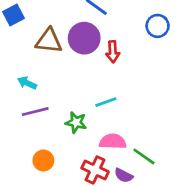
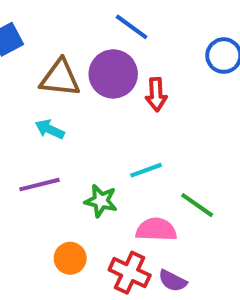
cyan arrow: (27, 83) -> (50, 129), moved
green line: (144, 156) -> (197, 205), moved
orange circle: (43, 160) -> (70, 258), moved

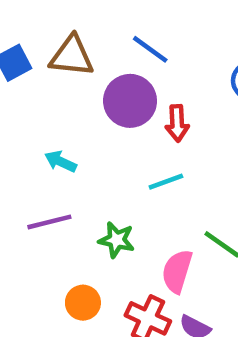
brown triangle: (60, 78) -> (72, 56), moved
cyan line: (146, 170) -> (166, 182), moved
pink semicircle: (156, 230) -> (177, 271), turned -75

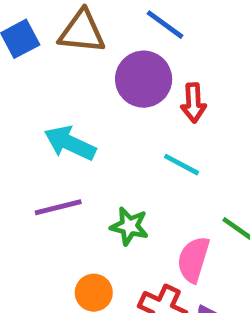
cyan arrow: (61, 161) -> (70, 143), size x1.5
cyan line: (166, 182) -> (182, 165), turned 48

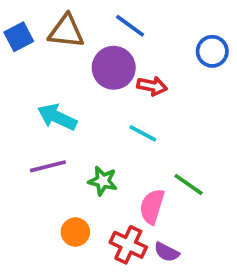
red arrow: (193, 103) -> (152, 86), turned -76

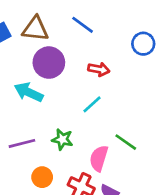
purple circle: (114, 68) -> (49, 63), moved
cyan line: (143, 133) -> (92, 104), turned -70
purple line: (48, 166) -> (22, 143), moved

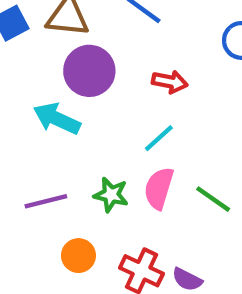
pink semicircle: (99, 158) -> (159, 188), moved

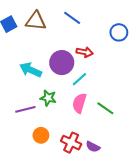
purple circle: (89, 71) -> (62, 63), moved
green star: (111, 195) -> (48, 98), moved

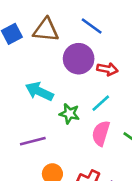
purple circle: (62, 63) -> (79, 59), moved
green star: (48, 98) -> (69, 114), moved

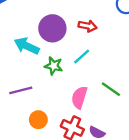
purple circle: (79, 59) -> (52, 28), moved
pink semicircle: (101, 133) -> (79, 97), moved

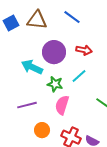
pink semicircle: (79, 97) -> (62, 105), moved

